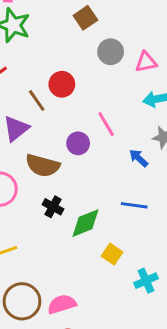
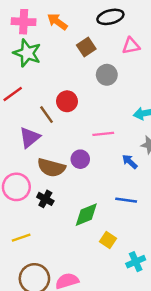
pink triangle: (146, 62) -> (131, 46), moved
pink line: (106, 124) -> (103, 134), turned -65
purple circle: (78, 143) -> (80, 159), moved
black cross: (53, 207) -> (45, 199), moved

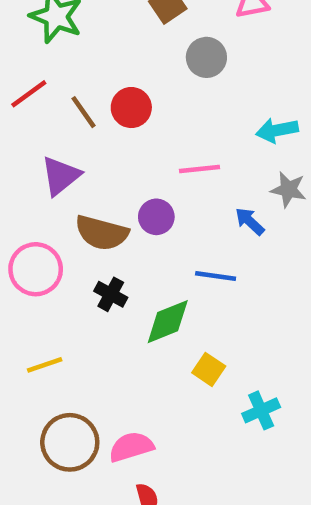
brown line: (46, 115) -> (83, 112), moved
black cross: (45, 199) -> (111, 294), moved
blue line: (126, 200) -> (216, 276), moved

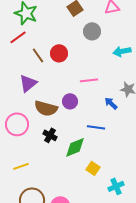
red line: (29, 94) -> (18, 37), moved
cyan arrow: (277, 130) -> (122, 51), moved

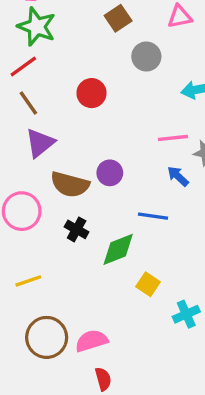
brown line: (38, 55) -> (28, 103), moved
pink line: (89, 80) -> (173, 138), moved

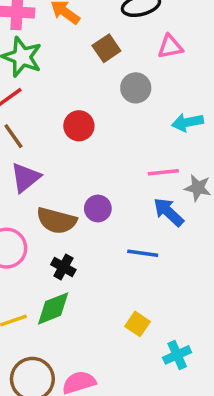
blue arrow: (178, 176) -> (168, 212), size x1.4
green diamond: (118, 249) -> (53, 308), moved

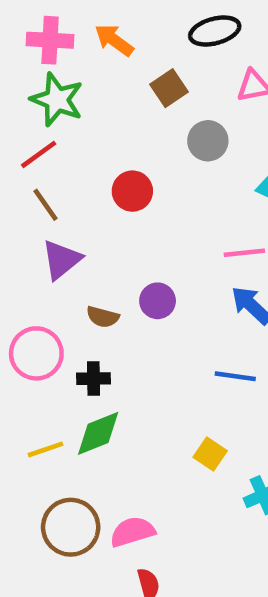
brown semicircle: (57, 221) -> (103, 317), size x0.6
blue line: (143, 253) -> (235, 376), moved
black cross: (63, 267) -> (94, 379), moved, turned -30

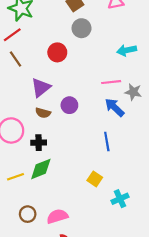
gray circle: (208, 141) -> (82, 28), moved
purple triangle: (61, 260) -> (41, 88), moved
blue line: (235, 376) -> (107, 141), turned 72
brown circle: (71, 527) -> (28, 214), size x0.6

